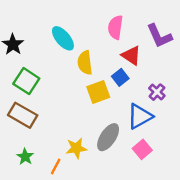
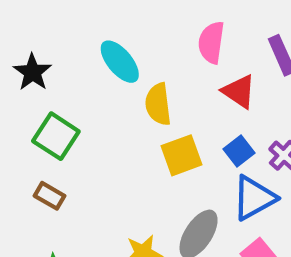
blue square: (120, 77) -> (239, 151), moved
brown rectangle: (23, 115) -> (49, 196), size x0.6

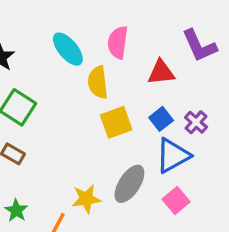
pink semicircle: (211, 42) -> (118, 42), moved
red triangle: (239, 91) -> (161, 72), turned -40

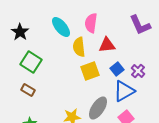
red triangle: (161, 72) -> (107, 45), moved

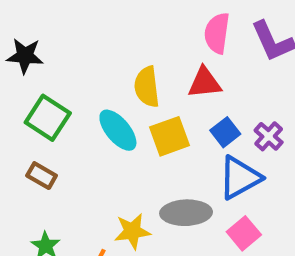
pink semicircle: (91, 23) -> (217, 33), moved
cyan ellipse: (61, 27) -> (118, 130), moved
black star: (20, 32) -> (25, 56), turned -30
gray ellipse: (98, 108) -> (186, 213), turned 55

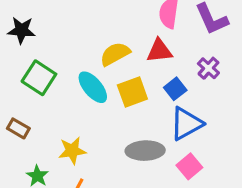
yellow semicircle: (147, 87) -> (115, 54), turned 68
purple cross: (269, 136) -> (208, 68), moved
brown rectangle: (42, 176) -> (18, 128), moved
yellow star: (132, 231) -> (72, 151), moved

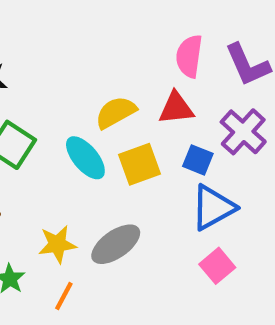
purple cross: (208, 68) -> (243, 132), size x1.5
blue square: (175, 89) -> (198, 160), turned -30
gray ellipse: (145, 151) -> (116, 244), moved, turned -33

